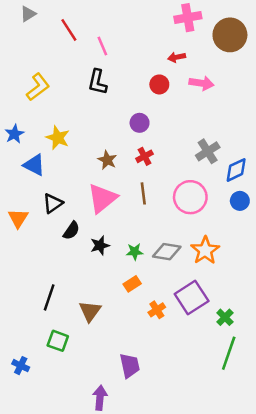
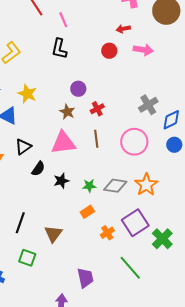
purple circle: (140, 123) -> (78, 89), moved
pink triangle: (102, 198) -> (63, 143), turned 32
green cross: (225, 317) -> (162, 239), size x1.5
green line: (229, 353) -> (130, 268), moved, turned -60

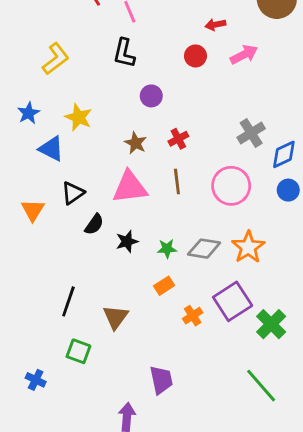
pink arrow: (143, 50) -> (244, 55), turned -36
purple circle: (78, 89) -> (151, 96), moved
green line: (130, 268) -> (261, 386), moved

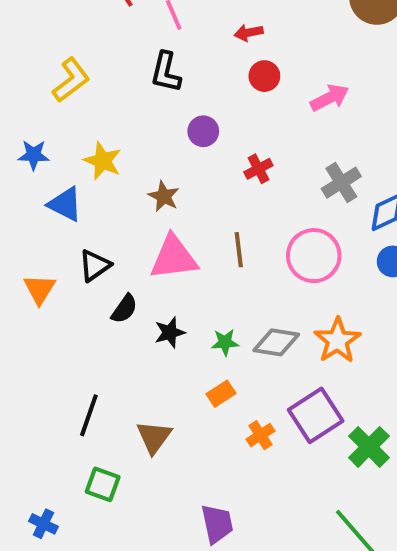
red arrow: (215, 25) -> (249, 33), moved
pink arrow: (244, 55) -> (330, 98), moved
blue star: (29, 113) -> (34, 155), turned 30
red cross: (178, 139) -> (258, 169), moved
brown star: (136, 143) -> (164, 196), moved

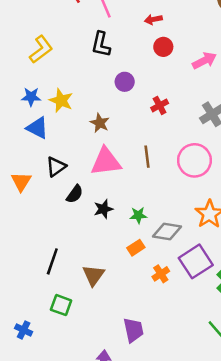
blue star: (34, 155) -> (31, 97), moved
gray diamond: (276, 342) -> (167, 231), moved

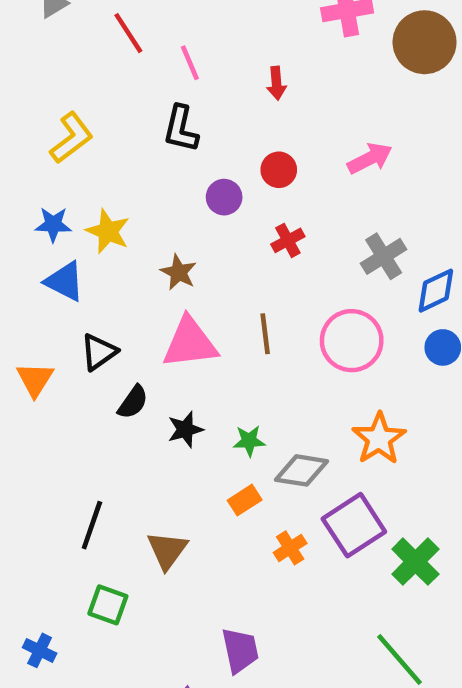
red arrow: (153, 19) -> (276, 83), turned -84
red circle: (163, 47) -> (279, 170), moved

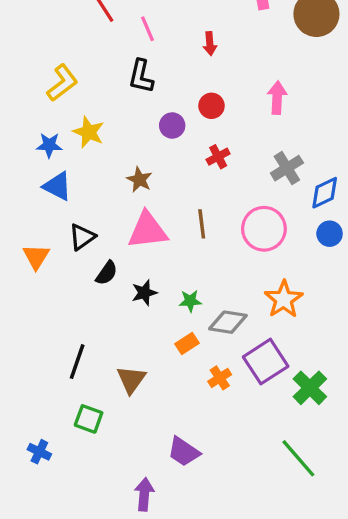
pink arrow: (370, 158) -> (277, 98), turned -60
yellow star: (108, 231) -> (89, 132), moved
purple trapezoid: (240, 650) -> (184, 452), turned 136

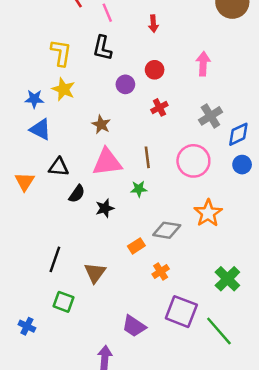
yellow L-shape: (62, 83) -> (61, 53), moved, turned -44
black triangle: (82, 237) -> (59, 167), turned 40
green star: (190, 301) -> (139, 189), moved
purple square: (266, 362) -> (181, 312), moved, turned -36

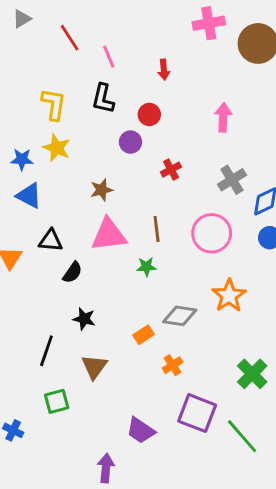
red circle: (155, 70) -> (149, 114), moved
brown star: (101, 124) -> (102, 190), turned 30
black star: (105, 208) -> (84, 319), moved, turned 30
green square: (63, 302) -> (57, 401), turned -35

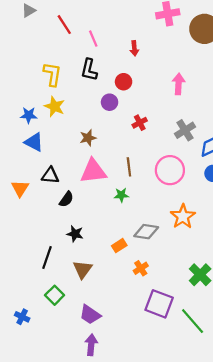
green square: (57, 401) -> (55, 295), turned -30
purple trapezoid: (141, 430) -> (90, 315), moved

